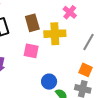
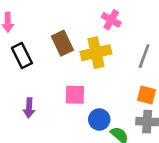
pink square: (31, 51) -> (75, 95), moved

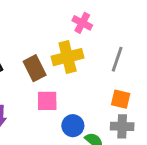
brown rectangle: (62, 43) -> (35, 68), moved

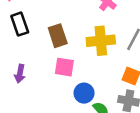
yellow cross: (68, 57) -> (101, 41), moved

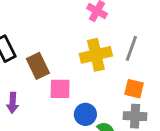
brown rectangle: (58, 36) -> (38, 66), moved

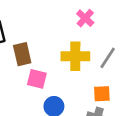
orange square: (134, 89) -> (102, 94), turned -30

